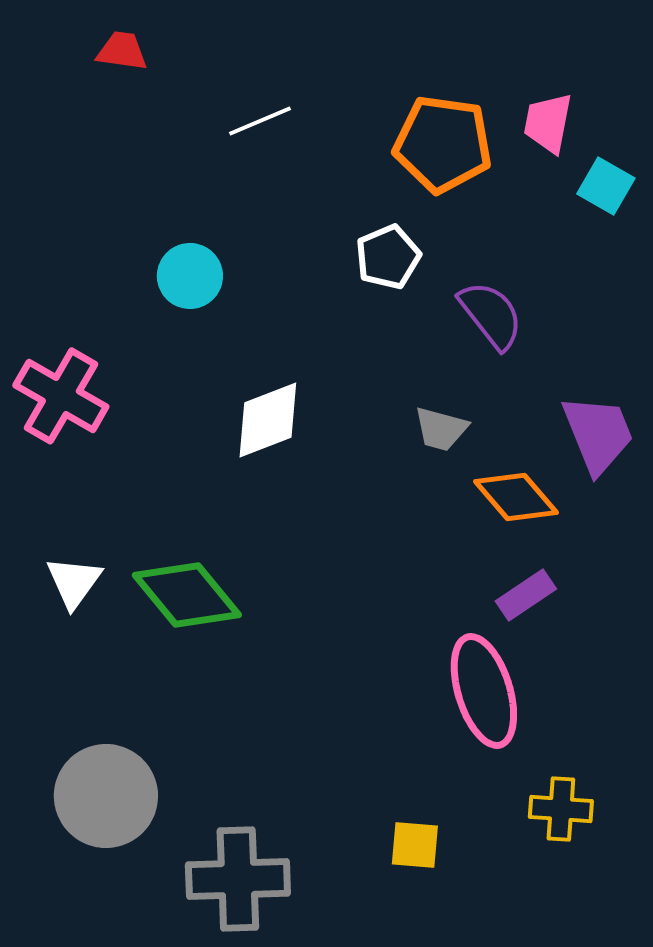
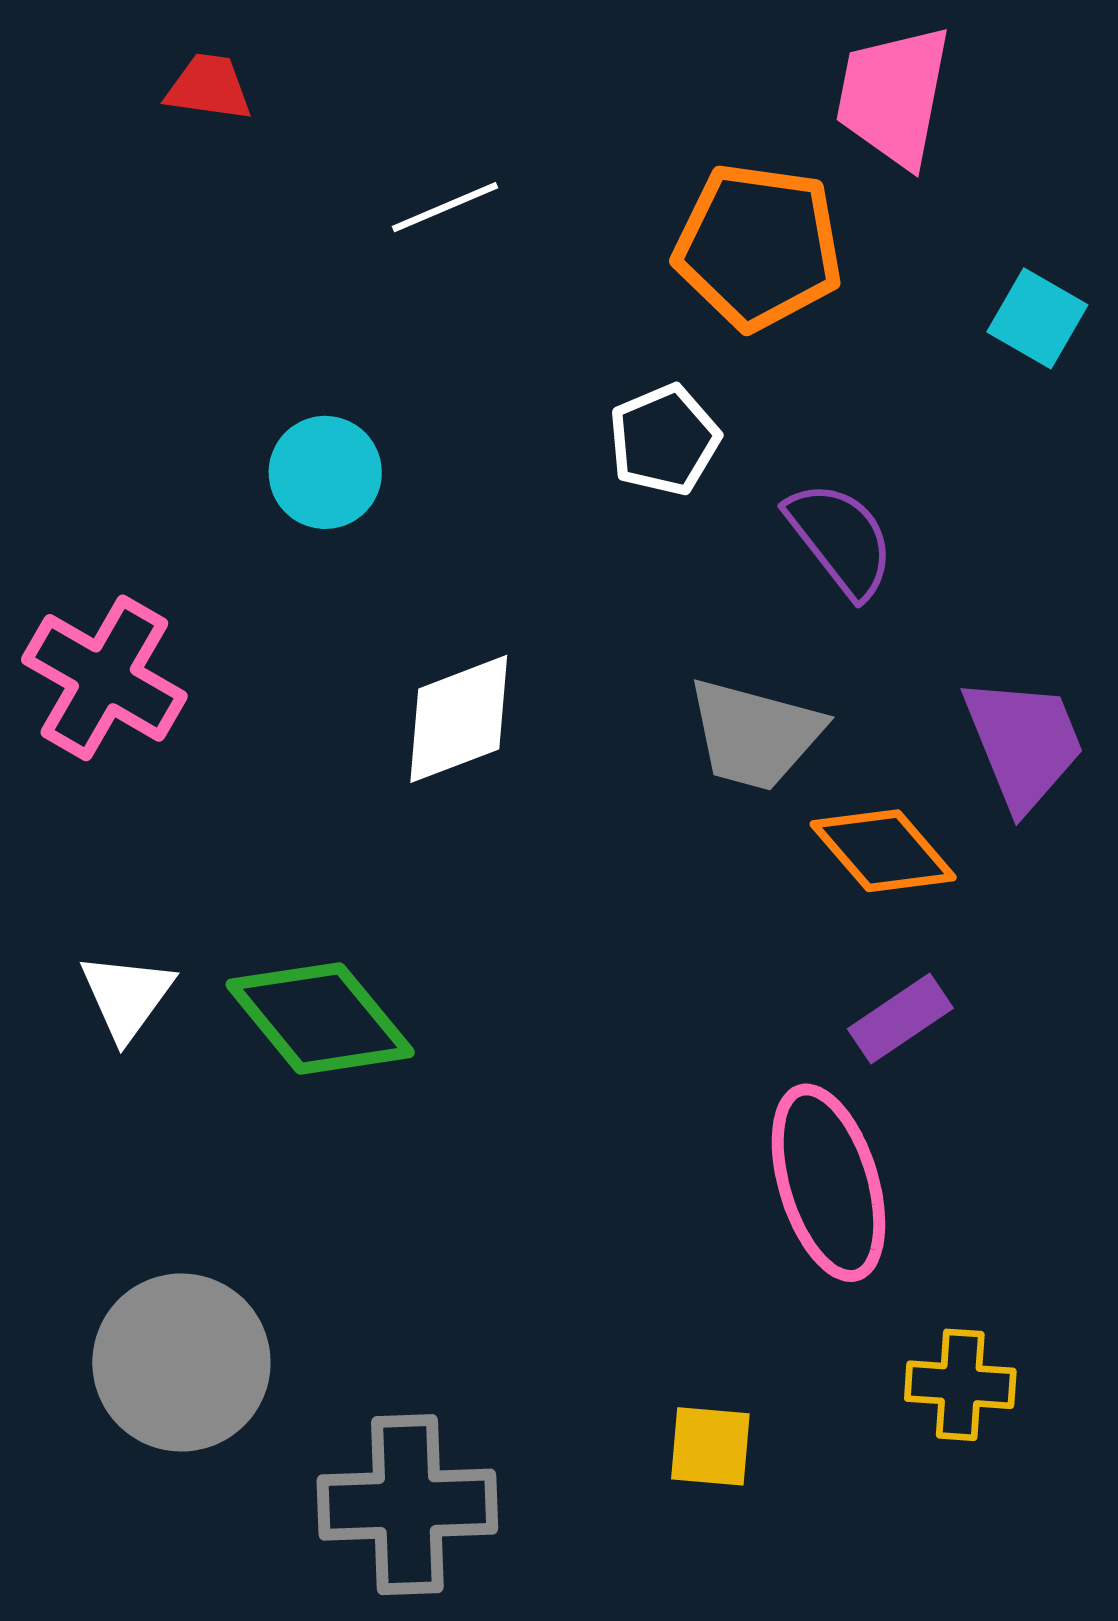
pink trapezoid: (548, 123) -> (894, 96), moved, size x1.4
gray trapezoid: (441, 429) -> (755, 734), size x1.5

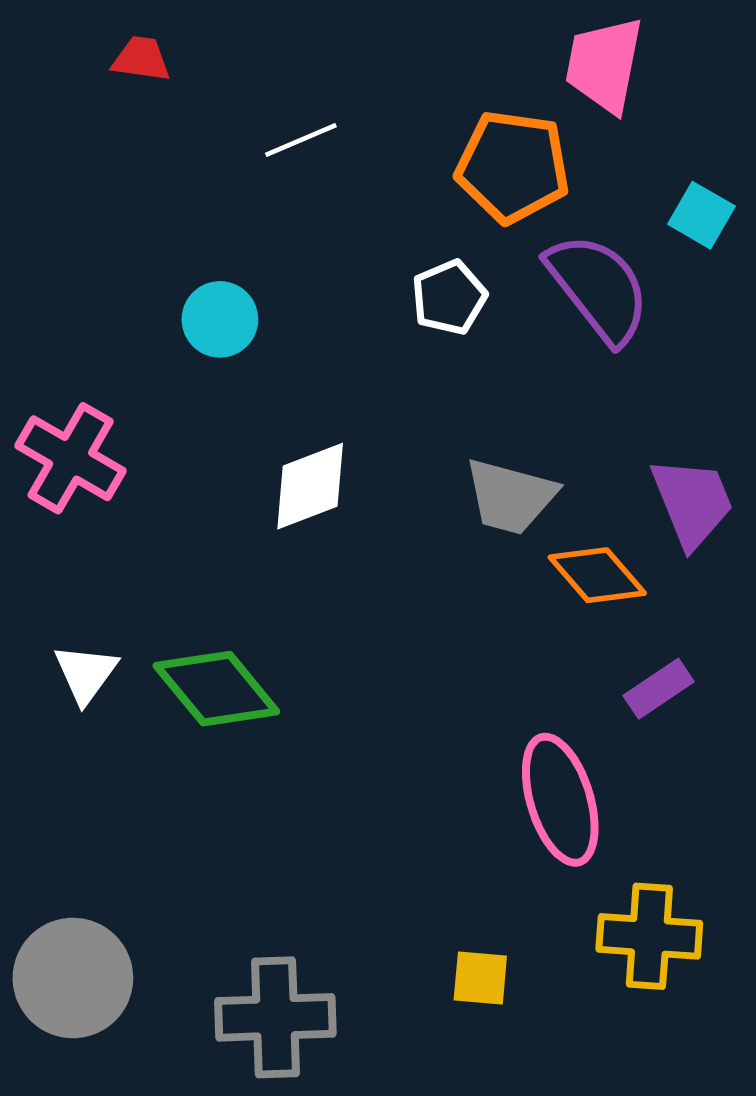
purple semicircle: (840, 539) -> (598, 288), moved, size x1.4
purple rectangle: (900, 1018) -> (659, 689), moved
gray circle: (181, 1363) -> (73, 978), moved
yellow cross: (960, 1385) -> (649, 936), size x1.4

